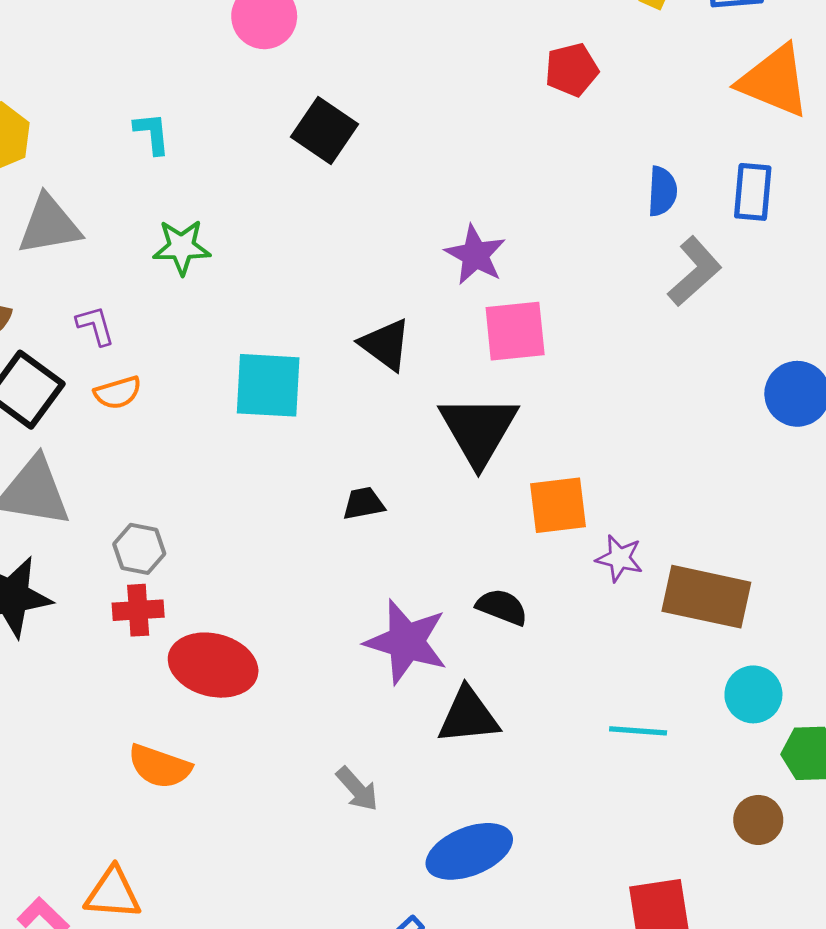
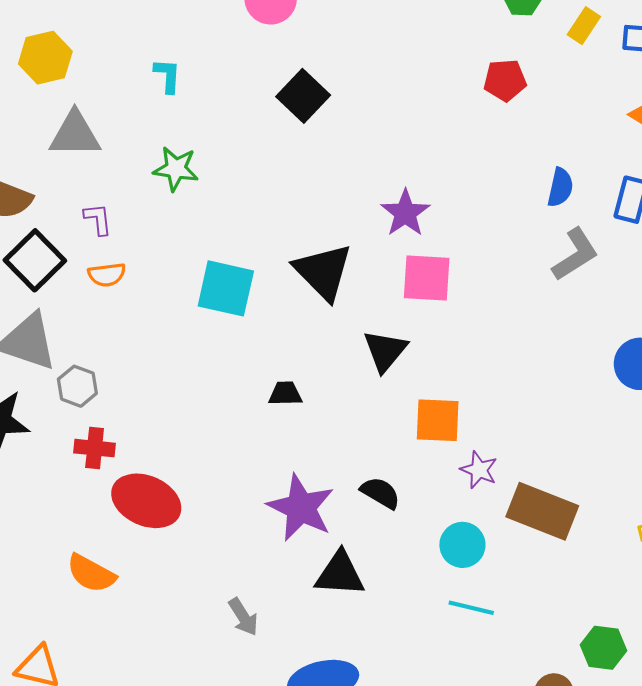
black triangle: (385, 345) -> (323, 272), size x1.4
black triangle: (478, 430) -> (385, 351), size x0.7
gray hexagon: (139, 549) -> (77, 386), moved
cyan circle: (753, 694) -> (462, 545), moved

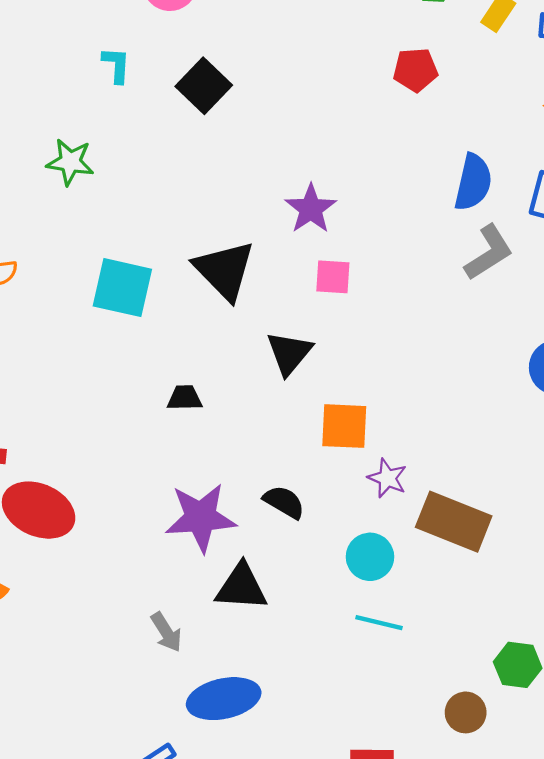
cyan L-shape: (167, 76) -> (116, 65), moved
blue semicircle: (560, 187) -> (473, 182), size x1.4
pink square: (427, 278) -> (333, 277), size x0.7
purple star: (301, 508) -> (201, 517), turned -30
gray arrow: (243, 617) -> (166, 632), moved

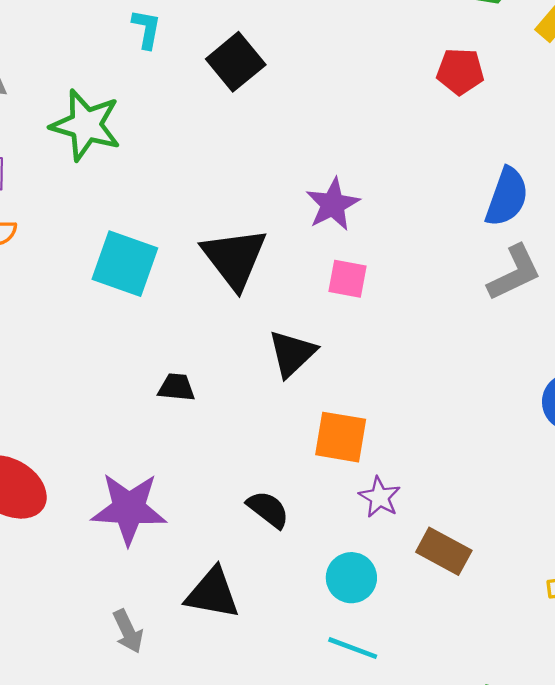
green star: (70, 162) -> (86, 125), size x1.4
purple star: (201, 517) -> (129, 509), moved
brown rectangle: (454, 522) -> (444, 551), size x0.7

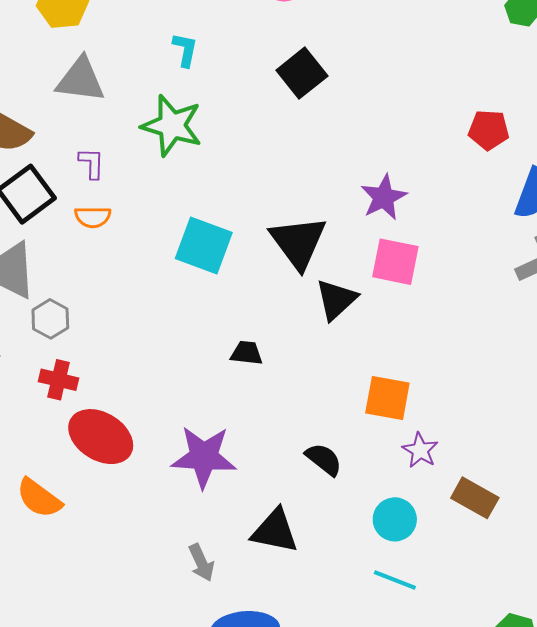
cyan L-shape: (146, 29) -> (185, 50), moved
red pentagon: (460, 71) -> (489, 130), moved
pink square: (347, 279) -> (395, 262), size x1.4
black triangle: (292, 353) -> (336, 299), moved

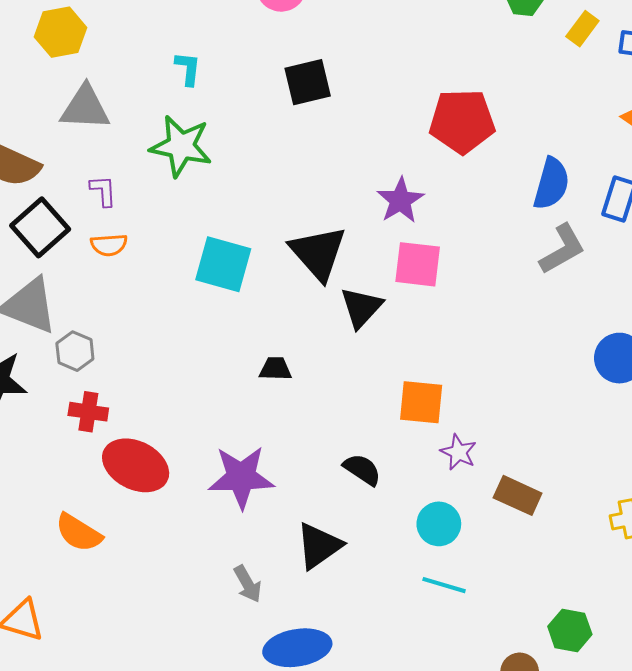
black square: (302, 73) -> (308, 82), turned 30
red pentagon: (489, 130) -> (462, 121), moved, size x1.6
black triangle: (275, 531) -> (319, 546), turned -42

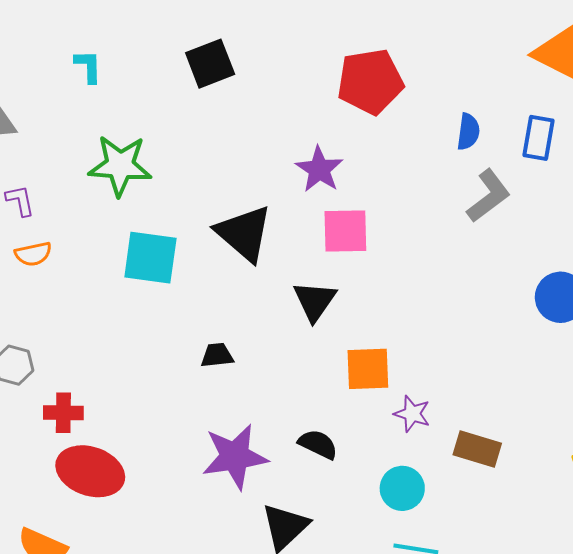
green star: (181, 146) -> (120, 166), moved
blue semicircle: (551, 184) -> (468, 132), size x0.7
black triangle: (361, 307) -> (315, 301), moved
red cross: (88, 412) -> (63, 413), moved
purple star: (241, 477) -> (235, 457), moved

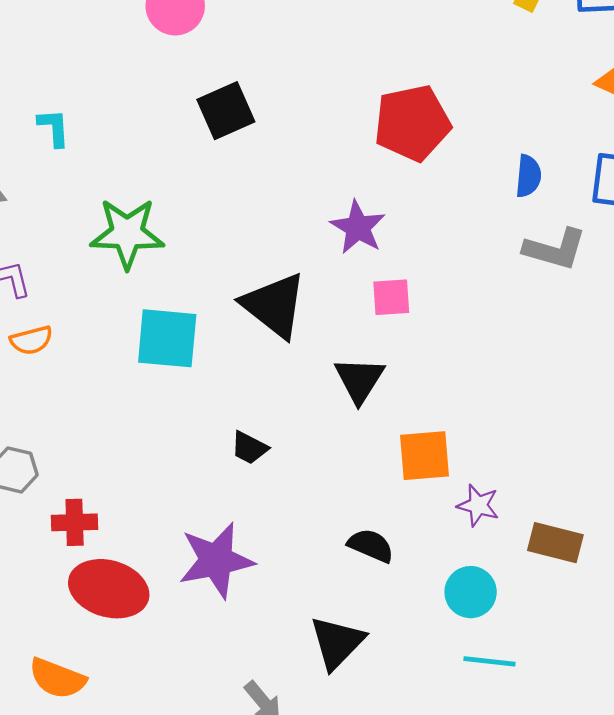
cyan L-shape: (88, 66) -> (54, 128), moved
gray L-shape: (488, 196) -> (555, 249), turned 56
pink square: (345, 231) -> (391, 297), size x0.7
black trapezoid: (217, 355) -> (249, 448), turned -144
purple star: (235, 457) -> (216, 560), moved

